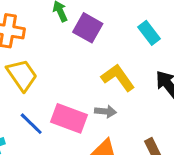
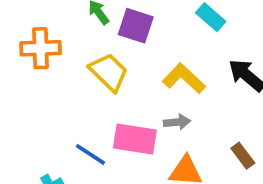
yellow trapezoid: (22, 75) -> (109, 72), moved

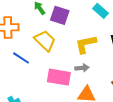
yellow L-shape: (184, 78) -> (86, 44), turned -55
blue line: (91, 154) -> (21, 58), moved

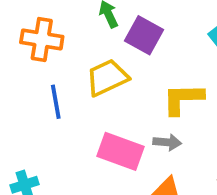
yellow trapezoid: (45, 41) -> (107, 78), turned -80
blue line: (21, 58) -> (56, 102), turned 36

